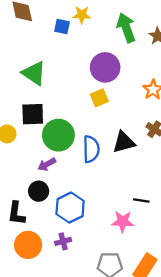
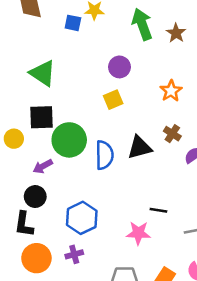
purple circle: (105, 67) -> (119, 67), size x0.7
purple arrow: (47, 164) -> (43, 166), moved
black circle: (39, 191) -> (35, 197), moved

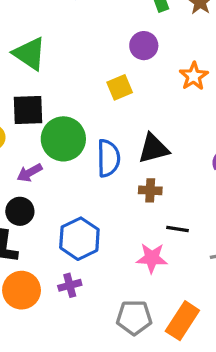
purple circle: (119, 67) -> (144, 46), moved
brown cross: (172, 134) -> (150, 190), moved, turned -30

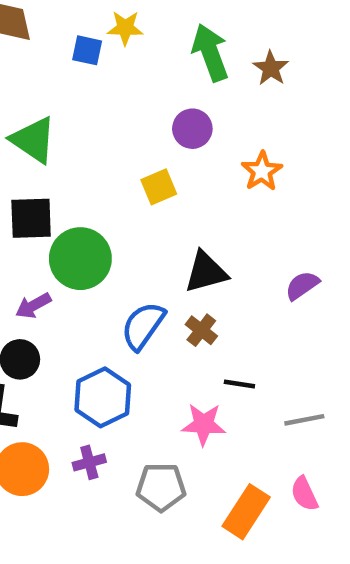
blue semicircle: (108, 158) -> (143, 326), moved, turned -144
brown cross: (150, 190) -> (201, 330), turned 35
gray pentagon: (134, 317) -> (161, 487), moved

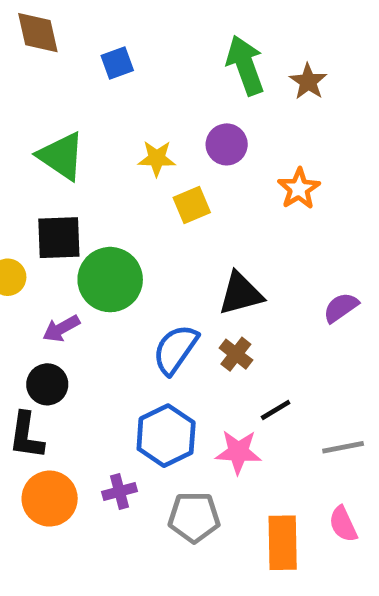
yellow star: (125, 28) -> (157, 158), moved
blue square: (87, 50) -> (117, 63), turned -32
black line: (239, 384) -> (276, 410), turned -40
blue hexagon: (103, 397) -> (166, 436), moved
orange rectangle: (246, 512) -> (283, 543), turned -34

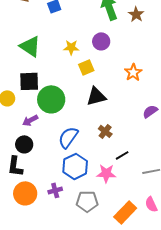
orange star: (299, 189) -> (133, 72), moved
black triangle: (241, 294) -> (96, 96), moved
blue semicircle: (175, 349) -> (68, 137), moved
orange rectangle: (283, 543) -> (125, 212), turned 45

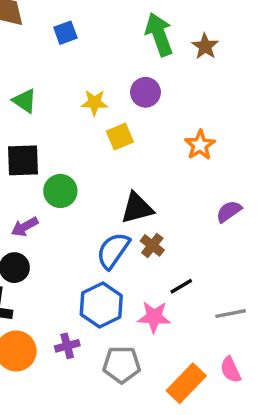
green triangle: (30, 46) -> (25, 101), size x0.7
black triangle: (96, 96) -> (137, 208), moved
green circle: (51, 99) -> (60, 191), size x0.7
blue semicircle: (68, 137) -> (113, 251), moved

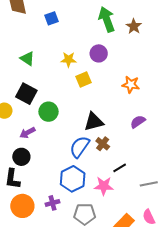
orange star: (200, 145) -> (131, 85), turned -30
black square: (23, 160) -> (26, 94), turned 30
purple semicircle: (229, 211) -> (138, 122), moved

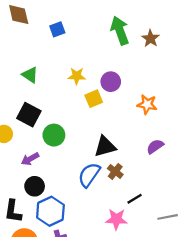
purple circle: (99, 53) -> (111, 82), moved
black circle: (21, 157) -> (35, 186), moved
blue hexagon: (73, 179) -> (50, 211), moved

